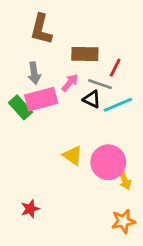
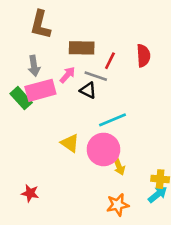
cyan line: (118, 105) -> (112, 120), moved
red star: (30, 209) -> (30, 193), turned 30

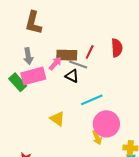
brown rectangle: (82, 48) -> (67, 55), moved
pink circle: (103, 149) -> (106, 124), moved

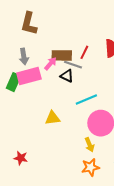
green rectangle: (18, 82) -> (14, 82), turned 66
yellow triangle: (57, 119) -> (53, 118), turned -42
yellow arrow: (97, 137) -> (89, 145), moved

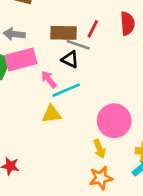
gray arrow: (24, 56) -> (14, 34), turned 105
pink arrow: (50, 64) -> (49, 79), moved, turned -80
cyan line: (86, 100) -> (66, 90), moved

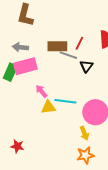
black triangle: (70, 59) -> (86, 66), moved, turned 40
pink arrow: (49, 79) -> (41, 91), moved
cyan line: (66, 90) -> (65, 101), moved, turned 30

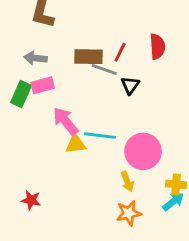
pink rectangle: (25, 66) -> (43, 85), size x0.7
pink arrow: (41, 91) -> (66, 121), size x1.5

